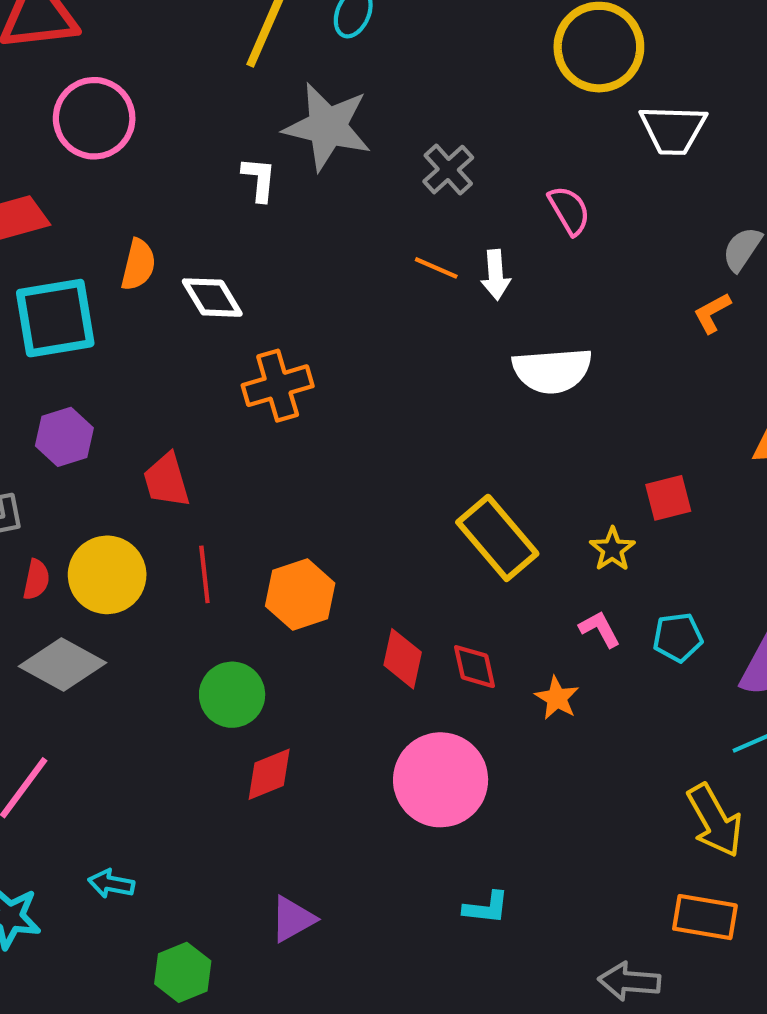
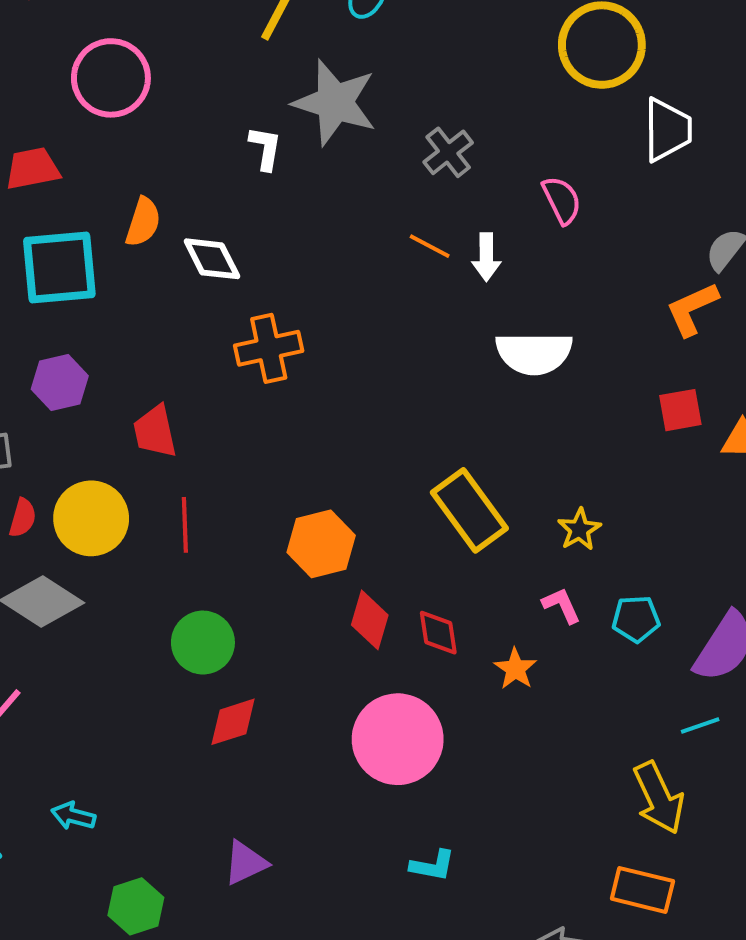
white trapezoid: (673, 130) -> (667, 130), turned -96
orange L-shape: (712, 313) -> (692, 309), size x1.4
red square: (668, 498) -> (680, 410), moved
orange hexagon: (300, 595) -> (321, 544), moved

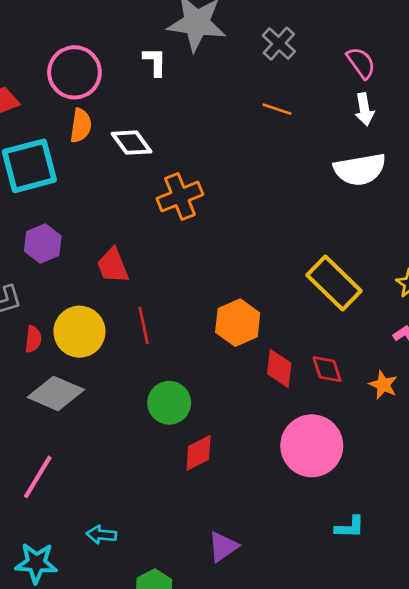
pink circle: (111, 78) -> (74, 72), moved
white arrow: (486, 257) -> (364, 109), moved

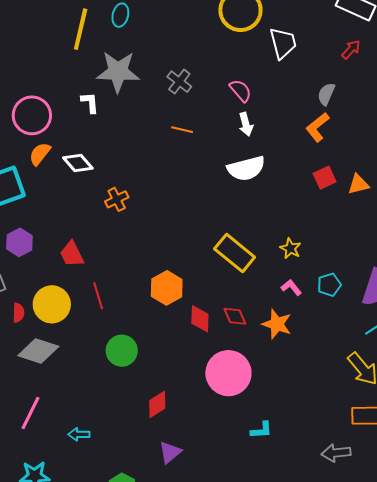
orange semicircle: (81, 126) -> (40, 154), turned -145
orange cross: (180, 196) -> (117, 199), size x0.7
orange star: (383, 385) -> (277, 324), size x1.4
red diamond: (199, 453) -> (157, 404), moved
cyan arrow: (101, 535) -> (79, 434), moved

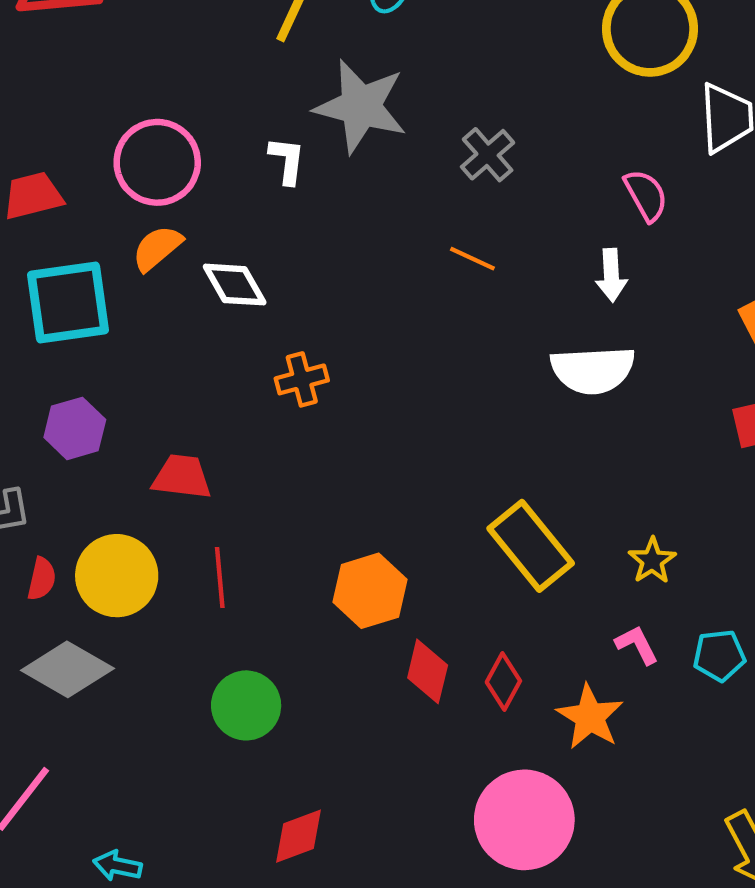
pink semicircle: (240, 91) -> (646, 195), moved
red trapezoid: (72, 254) -> (182, 477), turned 112
red diamond: (235, 316) -> (503, 682), turned 40
pink circle: (228, 373) -> (524, 820), moved

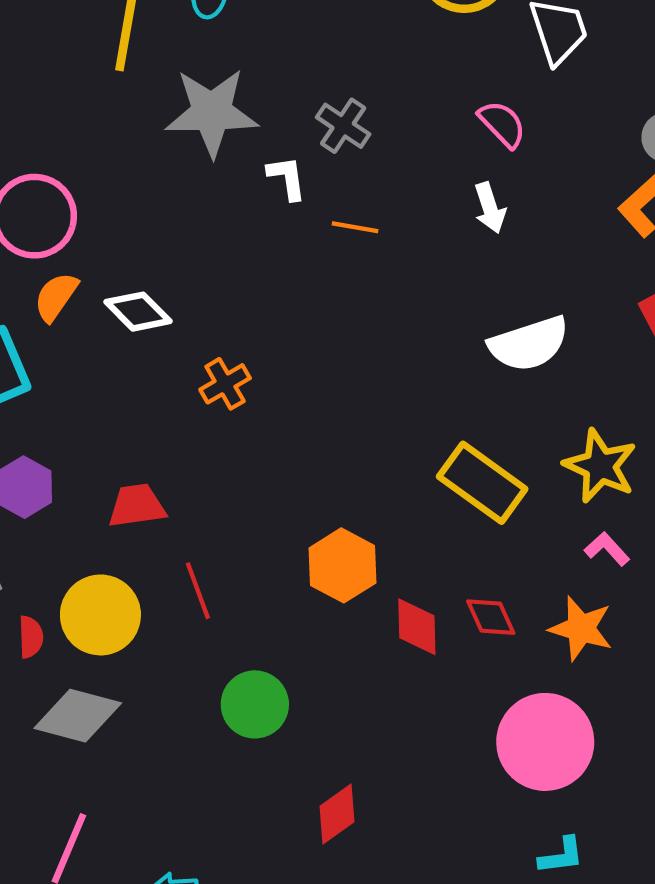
white L-shape: (287, 160) -> (287, 178), moved
white semicircle: (593, 370) -> (529, 344), moved
yellow star: (652, 561) -> (600, 466), size x1.6
red diamond: (503, 682) -> (491, 617), turned -38

